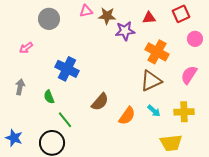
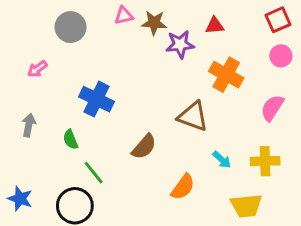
red square: (181, 14) -> (278, 20), moved
brown triangle: (151, 81) -> (193, 116), moved, turned 45
orange semicircle: (127, 116) -> (183, 187), moved

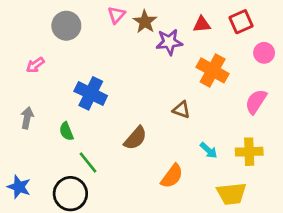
pink triangle: (124, 16) -> (116, 15), turned -36
red square: (278, 20) -> (241, 22), moved
brown star: (154, 23) -> (145, 22), turned 30
brown triangle: (193, 116) -> (181, 110), size x0.6

